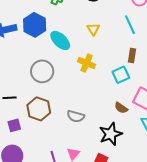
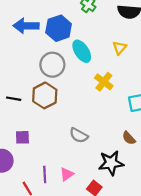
gray circle: (42, 71) -> (52, 65), moved
brown hexagon: (39, 109) -> (45, 95), moved
purple square: (14, 125) -> (22, 137), moved

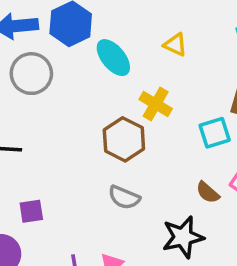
yellow triangle: (120, 48) -> (175, 45), turned -40
gray circle: (52, 65) -> (31, 74), moved
brown hexagon: (45, 95) -> (124, 139), moved

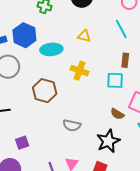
cyan ellipse: (113, 58) -> (51, 49), turned -45
cyan square: (215, 133) -> (115, 80), turned 30
brown hexagon: (124, 139) -> (45, 91), moved

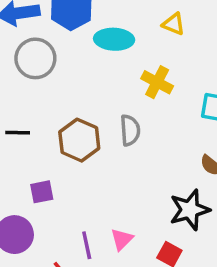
brown hexagon: (45, 91) -> (79, 140), moved
gray semicircle: (72, 125) -> (130, 130), moved, turned -114

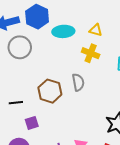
yellow triangle: (173, 24) -> (96, 30), moved
black line: (18, 133) -> (16, 103), moved

